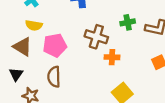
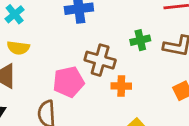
pink pentagon: (55, 45) -> (69, 82), moved

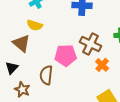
orange cross: (121, 86) -> (102, 65), turned 32

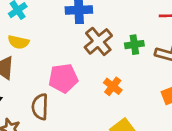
brown cross: (90, 44) -> (98, 41), moved, turned 30

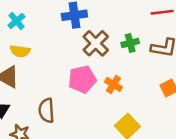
pink pentagon: (63, 78) -> (82, 79), moved

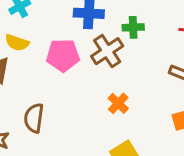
green cross: (130, 43) -> (133, 27), moved
pink pentagon: (82, 79) -> (63, 55), moved

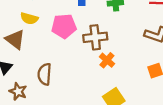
brown cross: (107, 51) -> (95, 37), moved, turned 30

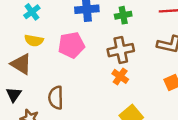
brown cross: (95, 37) -> (121, 50), moved

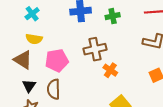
pink pentagon: (71, 45) -> (57, 60), moved
brown cross: (121, 50) -> (95, 49), moved
black triangle: (14, 95) -> (29, 86), moved

